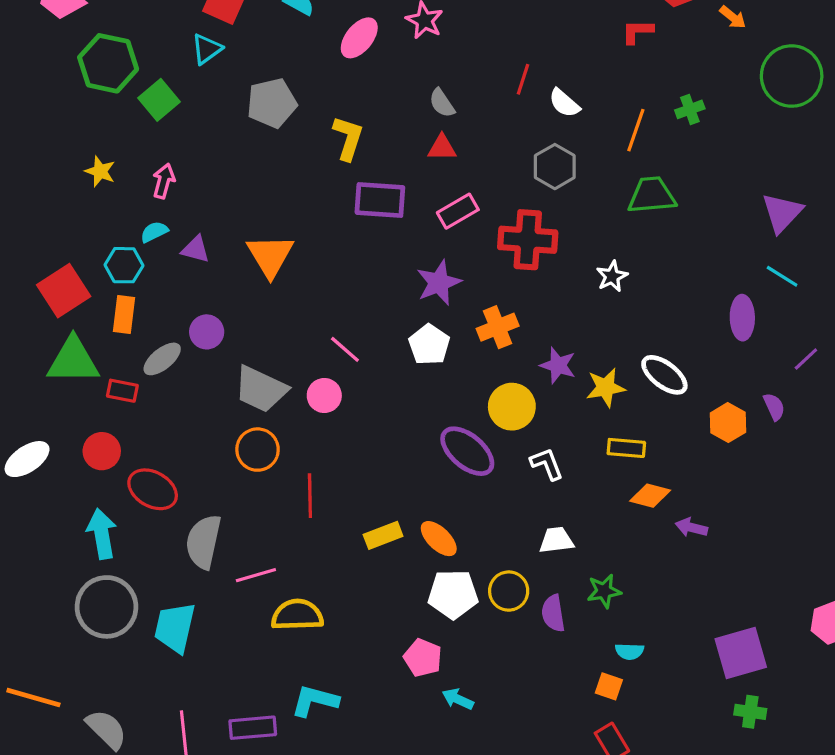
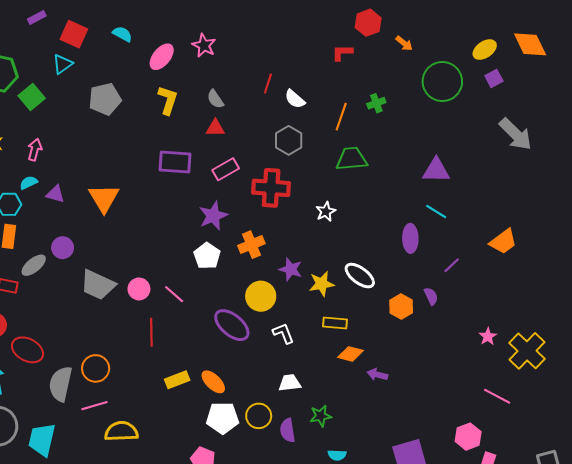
yellow L-shape: (348, 138) -> (168, 100), moved
purple triangle: (782, 213) -> (436, 170), turned 48
pink line: (345, 349) -> (174, 294), moved
orange circle: (258, 450) -> (96, 368), moved
red line: (310, 496) -> (151, 332), moved

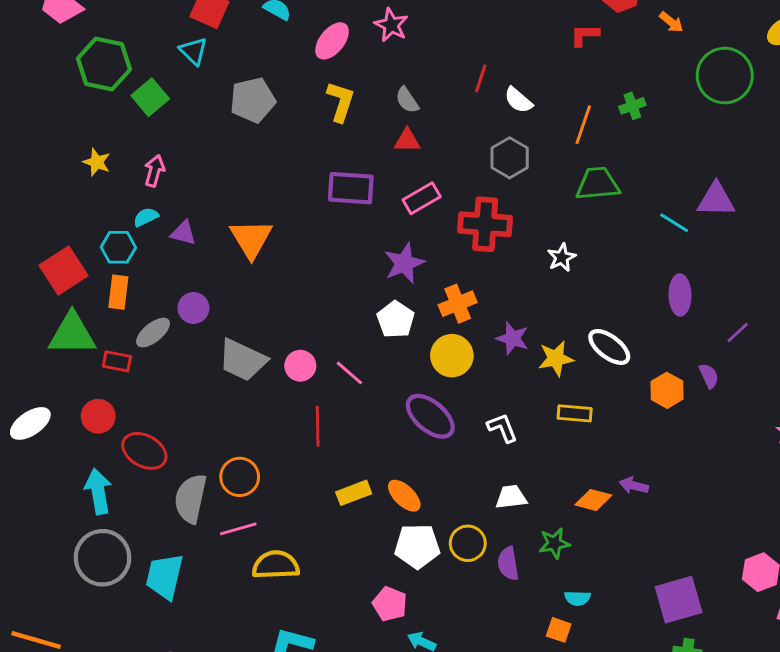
cyan triangle: (63, 64) -> (193, 51), turned -40
cyan line: (436, 212) -> (674, 223), moved
yellow circle: (261, 296) -> (452, 356), moved
orange diamond: (350, 354) -> (593, 500), moved

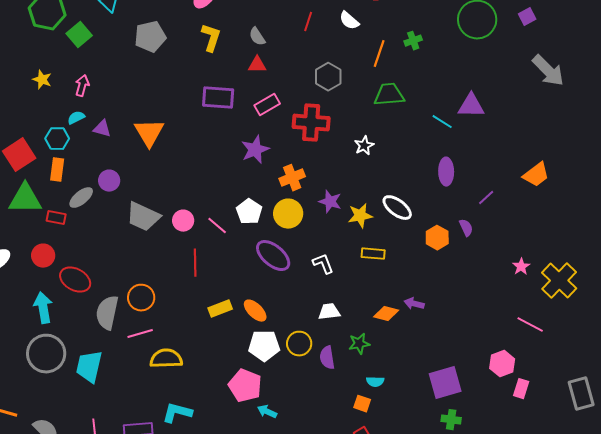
white semicircle: (518, 100) -> (349, 21), moved
white pentagon: (396, 320) -> (249, 212), moved
pink pentagon: (390, 604) -> (245, 386), size x1.4

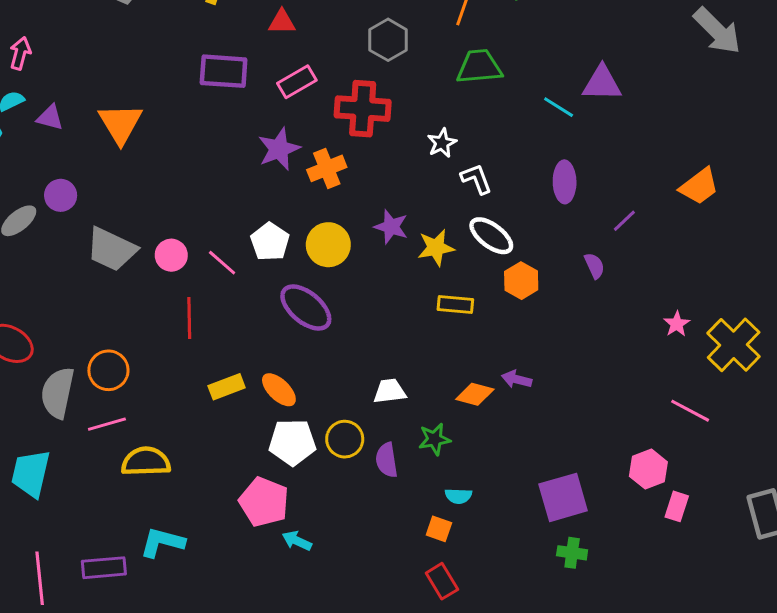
orange cross: (292, 178) -> (327, 168), moved
orange hexagon: (437, 238) -> (521, 281), moved
white L-shape: (323, 264) -> (476, 179), moved

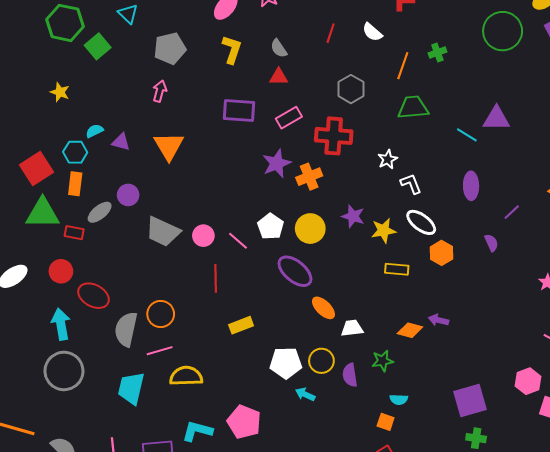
pink arrow: (20, 53) -> (160, 91), moved
orange ellipse: (279, 390) -> (323, 308), moved
cyan trapezoid: (31, 474) -> (131, 388), moved
pink pentagon: (264, 502) -> (244, 422), moved
cyan arrow: (297, 541) -> (305, 394), moved

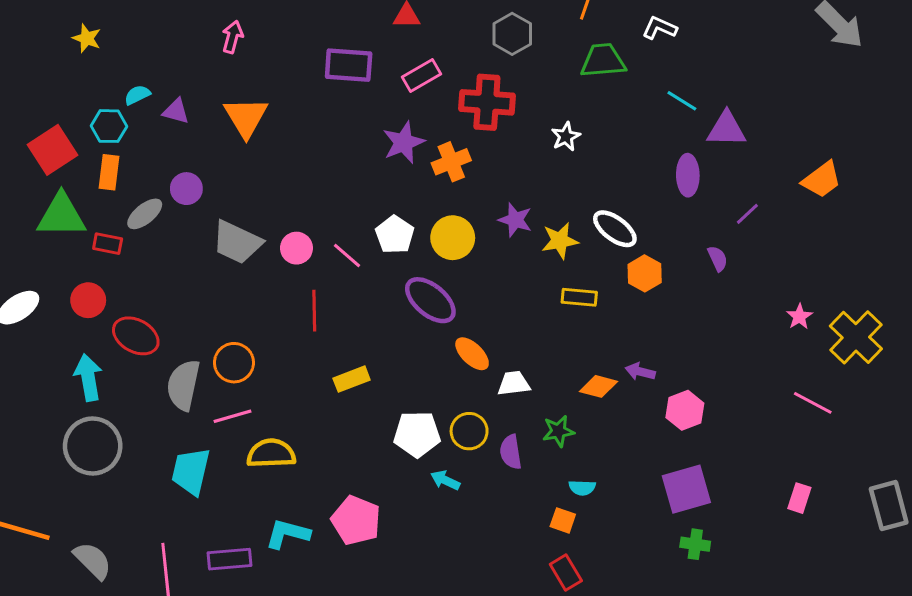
purple triangle: (496, 119) -> (726, 129), moved
white L-shape: (411, 184) -> (660, 28), moved, turned -45
pink hexagon: (528, 381) -> (685, 410), moved

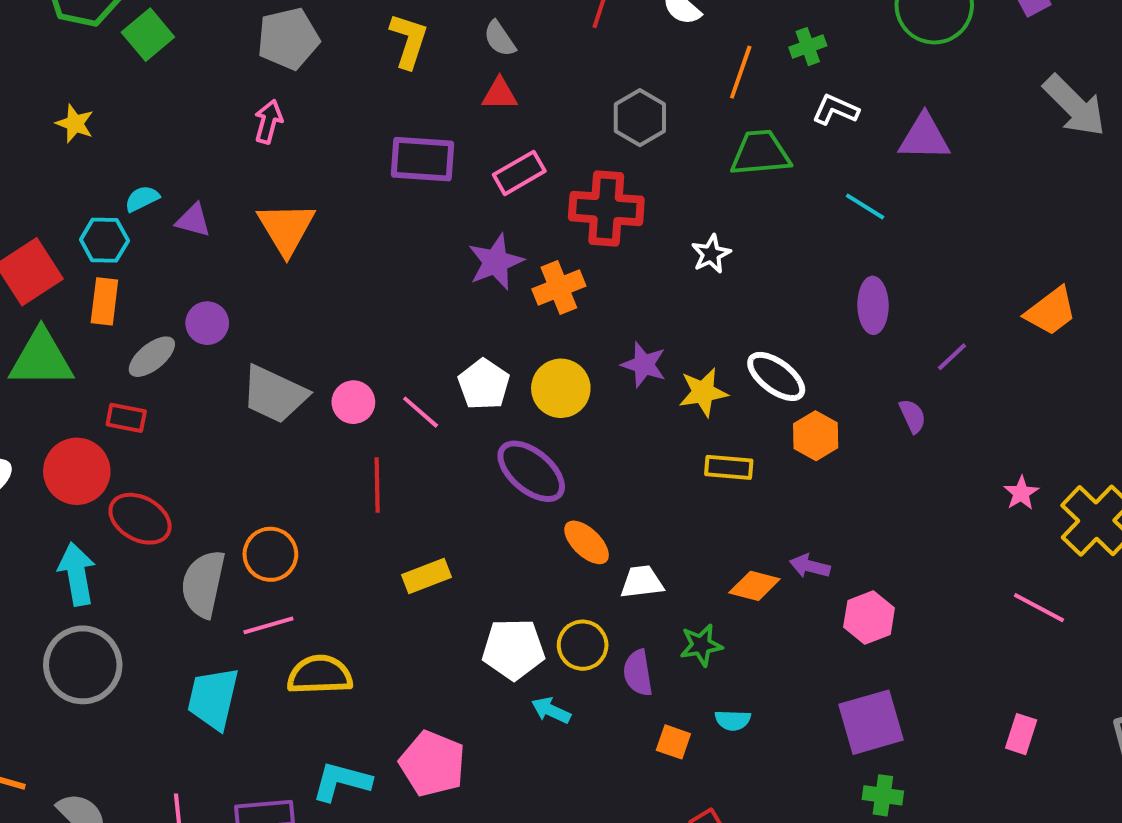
purple triangle: (726, 129) -> (924, 137), moved
red rectangle: (108, 244) -> (126, 418), moved
red circle: (88, 300) -> (77, 471), size x1.4
orange square: (563, 520) -> (673, 742), moved

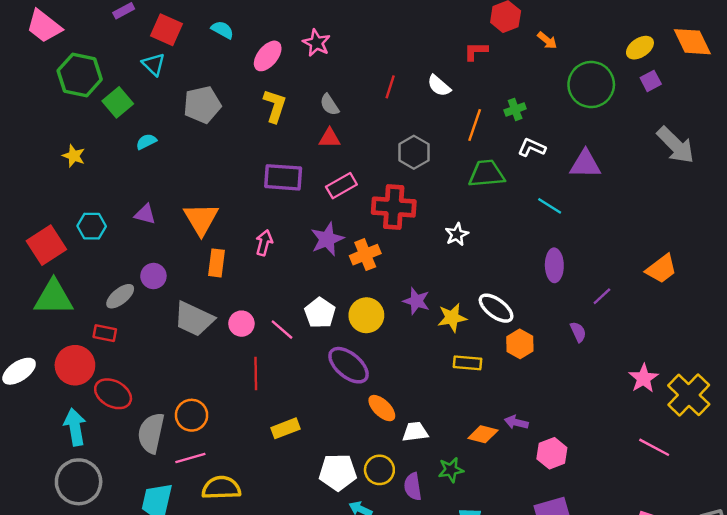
pink arrow: (268, 122) -> (264, 243), moved
cyan semicircle: (142, 199) -> (146, 142), moved
orange rectangle: (104, 301) -> (217, 263), moved
pink star: (1021, 493) -> (644, 378), size x1.4

